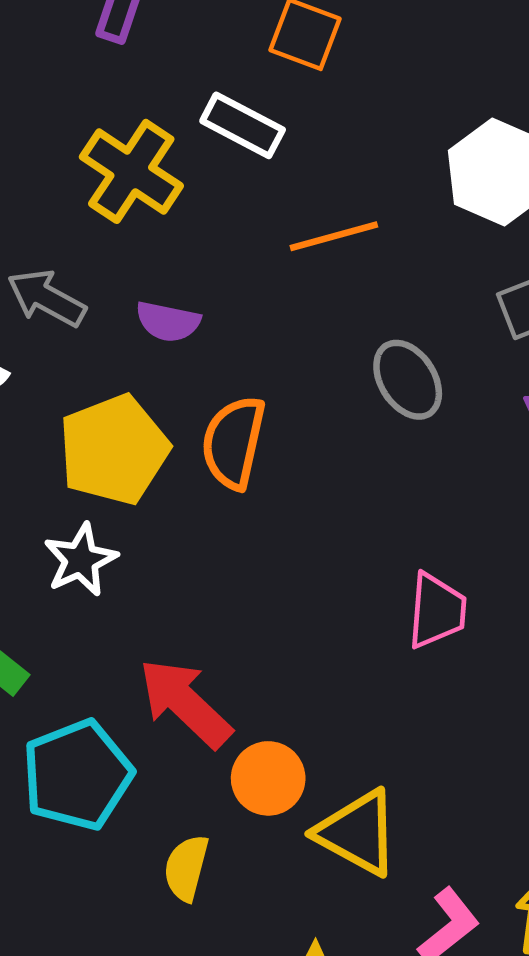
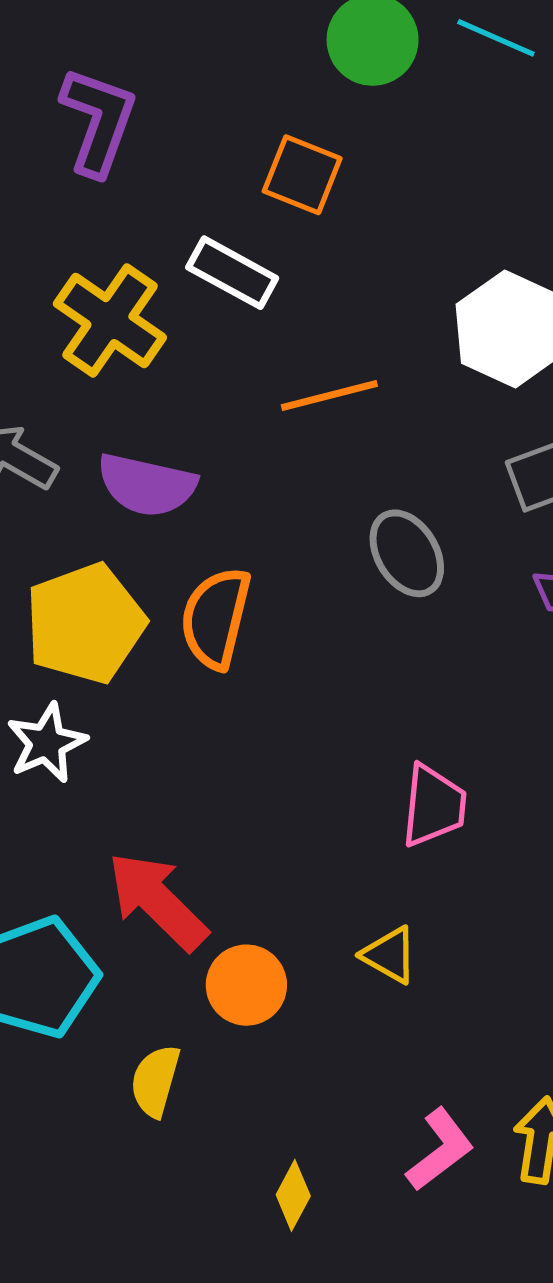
purple semicircle: (168, 322) -> (147, 485), size x1.4
yellow triangle: (357, 833) -> (390, 955), moved, size x0.6

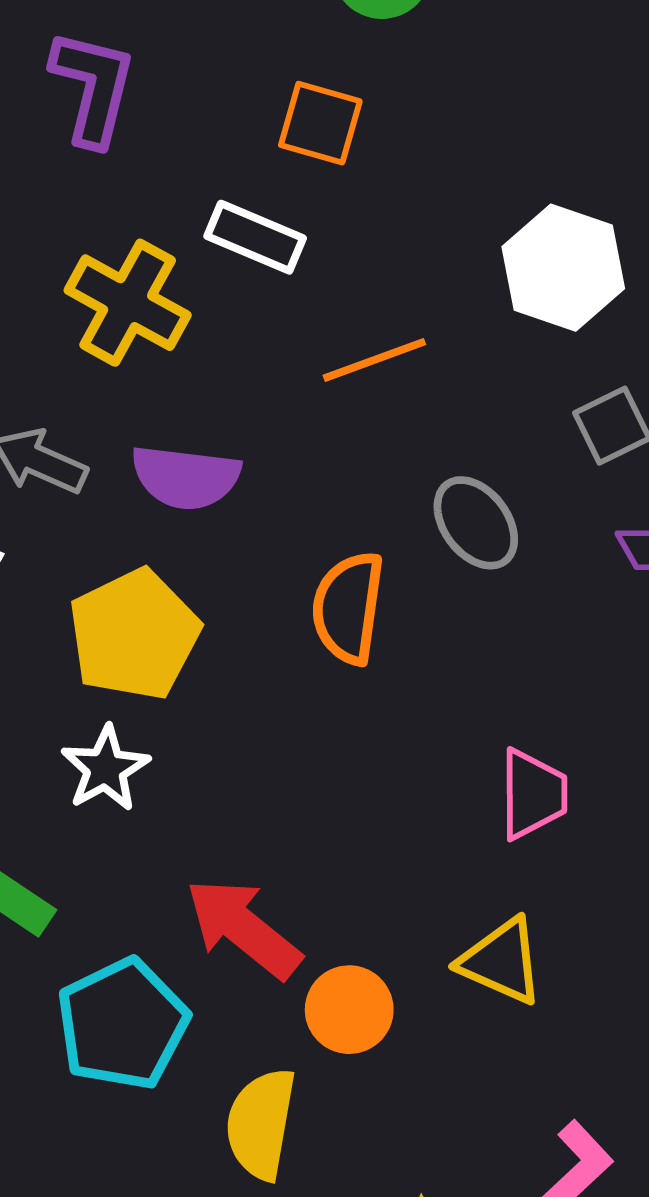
orange semicircle: (216, 618) -> (348, 608), moved
yellow triangle: (390, 955) -> (501, 961), size x1.4
yellow semicircle: (155, 1081) -> (261, 1124), size x1.4

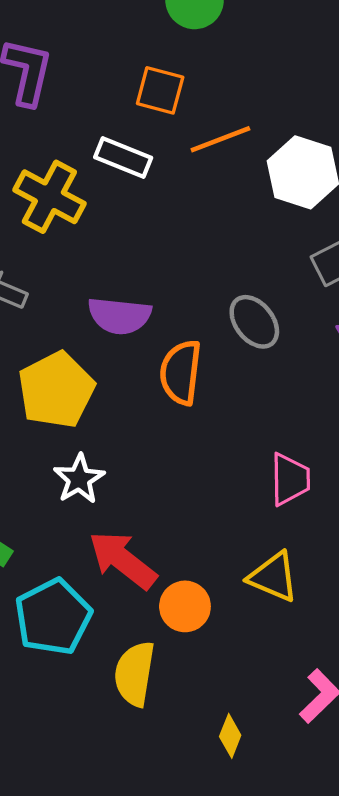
orange line: (374, 360) -> (220, 139), moved
purple semicircle: (186, 477) -> (119, 316), moved
white star: (105, 769) -> (79, 479), moved

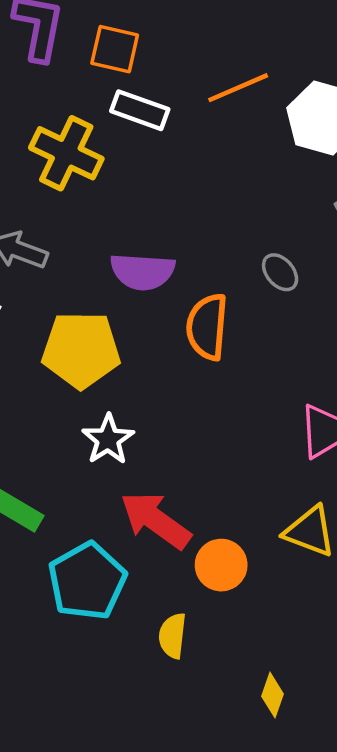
orange square: (160, 90) -> (115, 49), moved
gray ellipse: (254, 322) -> (280, 272), size x0.7
yellow pentagon: (56, 390) -> (81, 350), turned 30
yellow semicircle: (135, 674) -> (172, 636), size x0.7

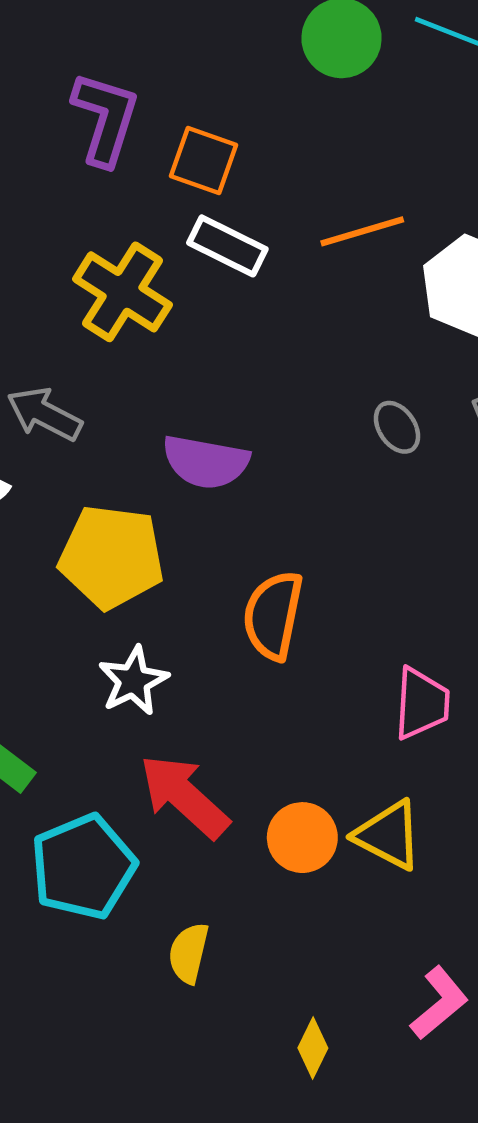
gray ellipse: (280, 272) -> (397, 427), moved
orange semicircle: (207, 327) -> (273, 615), moved
orange circle: (221, 565) -> (302, 838), moved

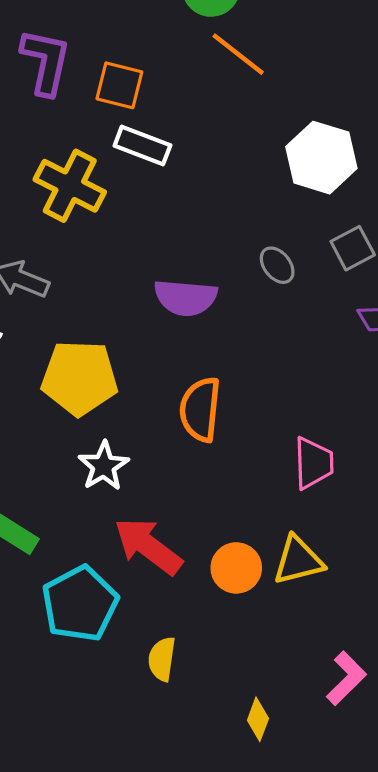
orange line: (362, 231) -> (238, 54), moved, turned 60
purple semicircle: (206, 462) -> (186, 298), moved
yellow triangle: (388, 835) -> (298, 560), turned -36

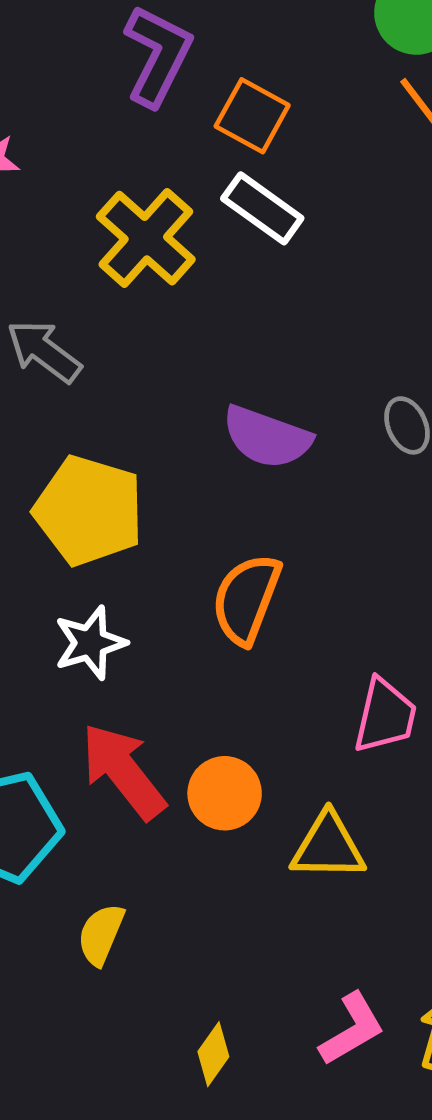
orange circle: (236, 568) -> (225, 793), moved

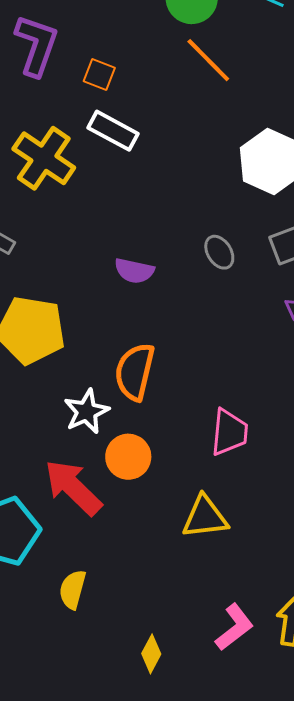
orange square: (252, 116) -> (99, 75), size x0.7
purple semicircle: (267, 437) -> (134, 271), size x0.7
white star: (90, 643) -> (86, 411), moved
orange circle: (225, 793) -> (128, 457), moved

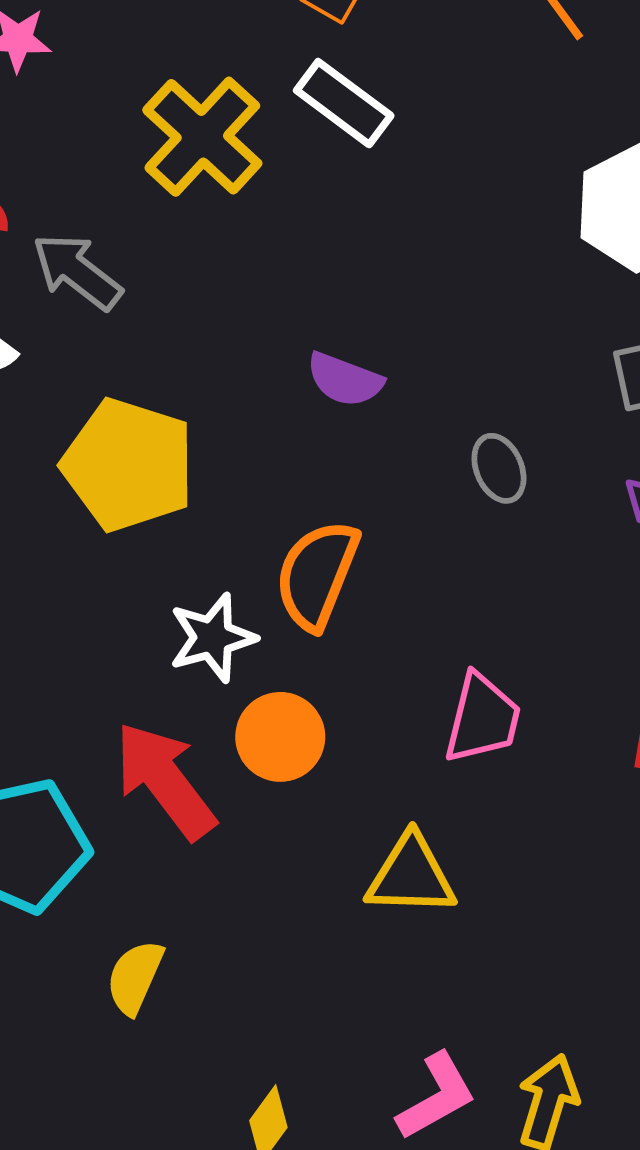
gray ellipse: (219, 252) -> (499, 468), moved

